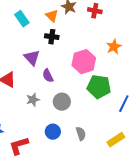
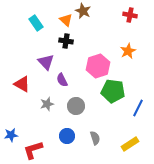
red cross: (95, 11) -> (130, 15), moved

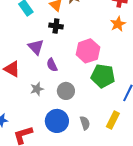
orange star: (128, 51) -> (118, 24), moved
blue circle: (67, 136) -> (57, 121), size x1.5
yellow rectangle: (130, 144) -> (113, 120), moved, turned -30

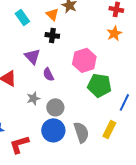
gray circle: (66, 91) -> (55, 107), moved
gray semicircle: (85, 123) -> (81, 132), size x1.5

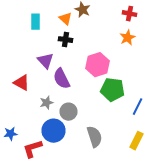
cyan rectangle: (22, 17) -> (36, 22), turned 35
purple semicircle: (48, 74) -> (62, 79), size x1.5
yellow rectangle: (109, 129) -> (136, 141), moved
blue circle: (53, 130) -> (54, 131), moved

